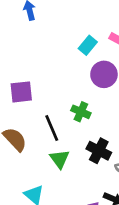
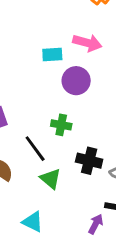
cyan rectangle: (88, 45) -> (52, 54), turned 60

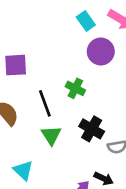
cyan rectangle: (52, 54) -> (86, 21), turned 42

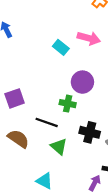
purple circle: (101, 51) -> (82, 82), moved
black line: (45, 103) -> (47, 122), turned -35

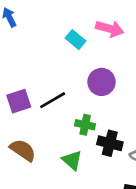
green cross: (68, 104) -> (85, 125), moved
black line: (47, 122) -> (53, 100), moved, turned -50

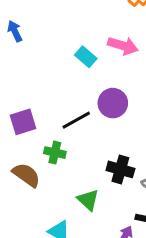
black line: (53, 100) -> (76, 120), moved
green cross: (85, 125) -> (55, 153), moved
green triangle: (72, 160) -> (88, 200), moved

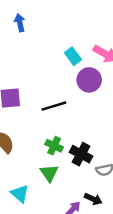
purple circle: (113, 103) -> (89, 80), moved
green cross: (55, 153) -> (54, 146), moved

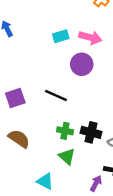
cyan rectangle: (73, 56) -> (61, 36), moved, turned -56
black line: (54, 106) -> (56, 96), turned 55

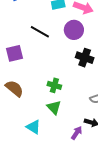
black line: (56, 96) -> (40, 32), moved
black cross: (91, 132) -> (85, 58), moved

